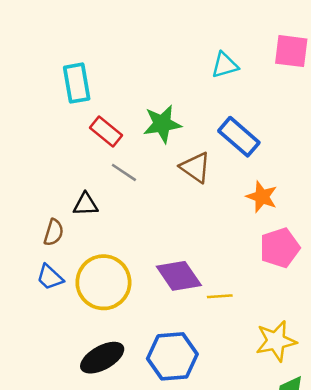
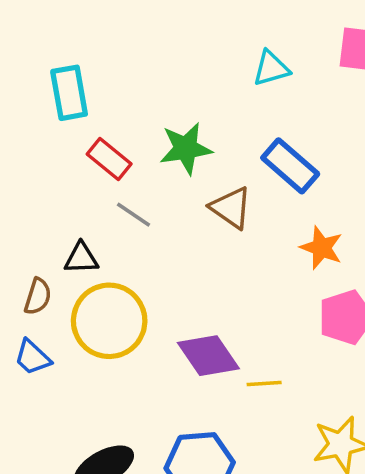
yellow circle: (103, 282) -> (109, 321), moved

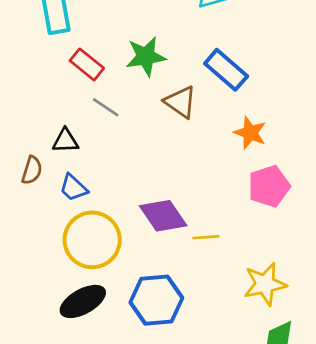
yellow circle: (109, 321) -> (92, 240), moved
blue trapezoid: (33, 357) -> (73, 188), moved

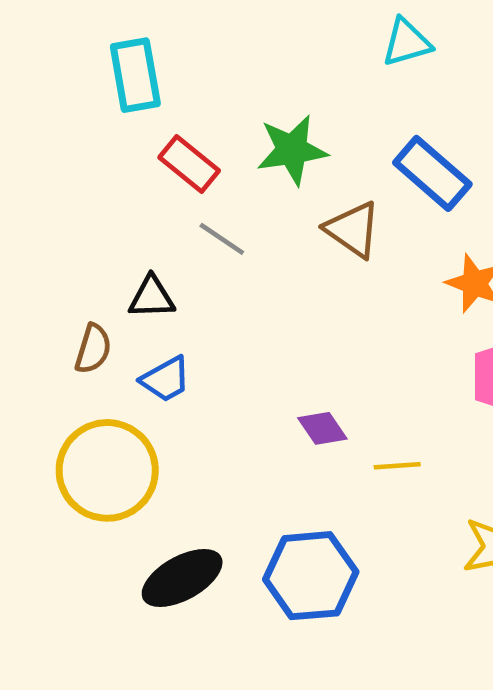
blue trapezoid: (73, 188) -> (166, 379), turned -72
purple diamond: (163, 216) -> (322, 428), size x0.6
yellow circle: (92, 240) -> (107, 470), moved

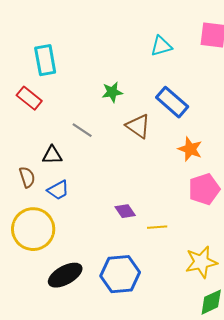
green star: (292, 150) -> (112, 92), size x0.7
red rectangle: (189, 164) -> (29, 98), moved
brown semicircle: (93, 349) -> (27, 177), turned -35

